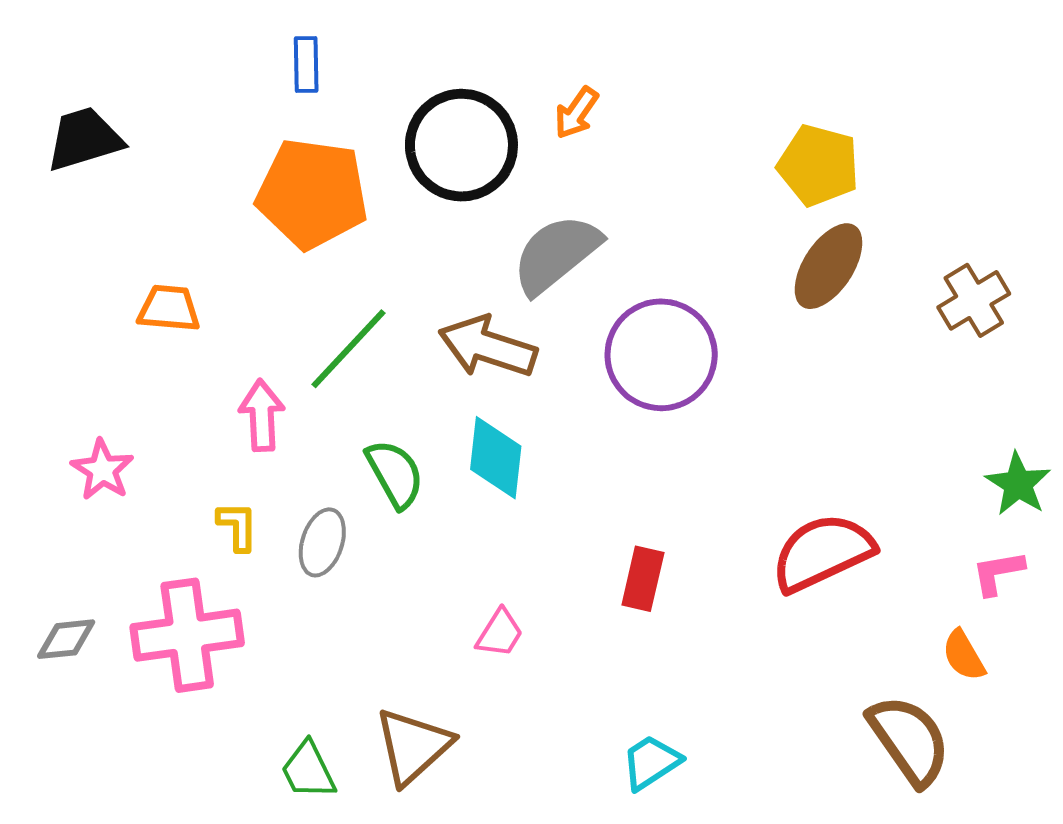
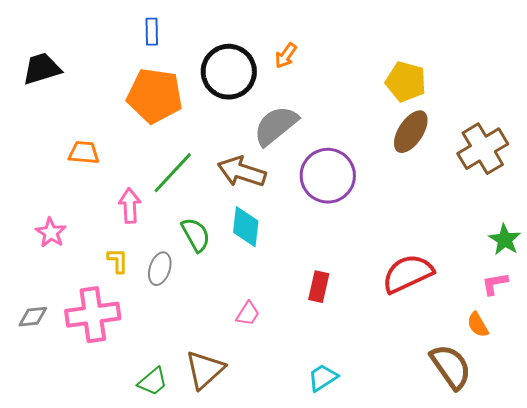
brown cross: (974, 300) -> (483, 149), size x1.4
green trapezoid: (308, 770) -> (153, 382), turned -104

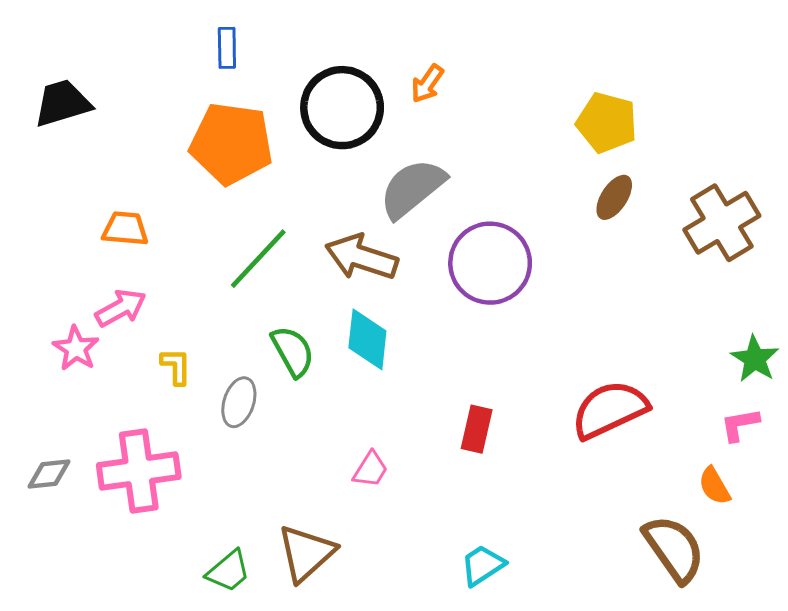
brown ellipse: (411, 132) -> (614, 197), size x0.7
pink arrow: (130, 206) -> (121, 308), moved, turned 64
yellow L-shape: (118, 261) -> (176, 366), moved

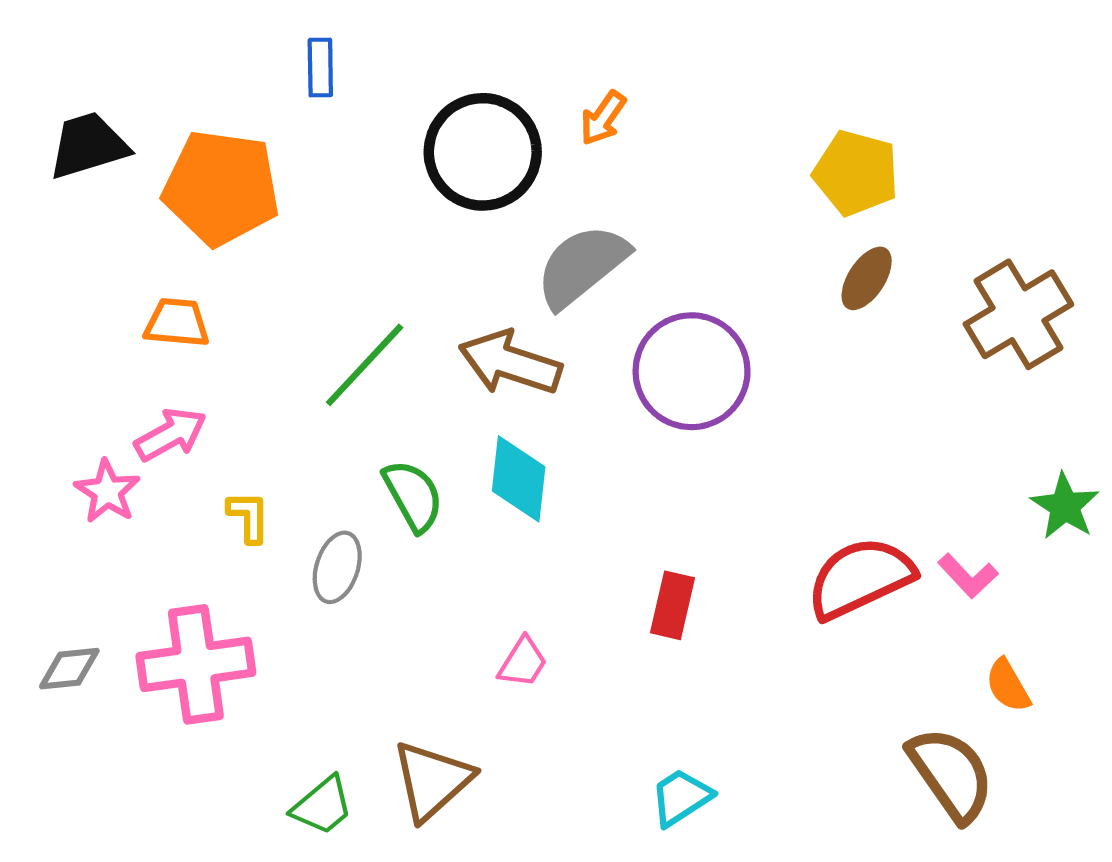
orange pentagon: (231, 143) -> (221, 188), moved
pink L-shape: (740, 425) -> (968, 576), moved, turned -123

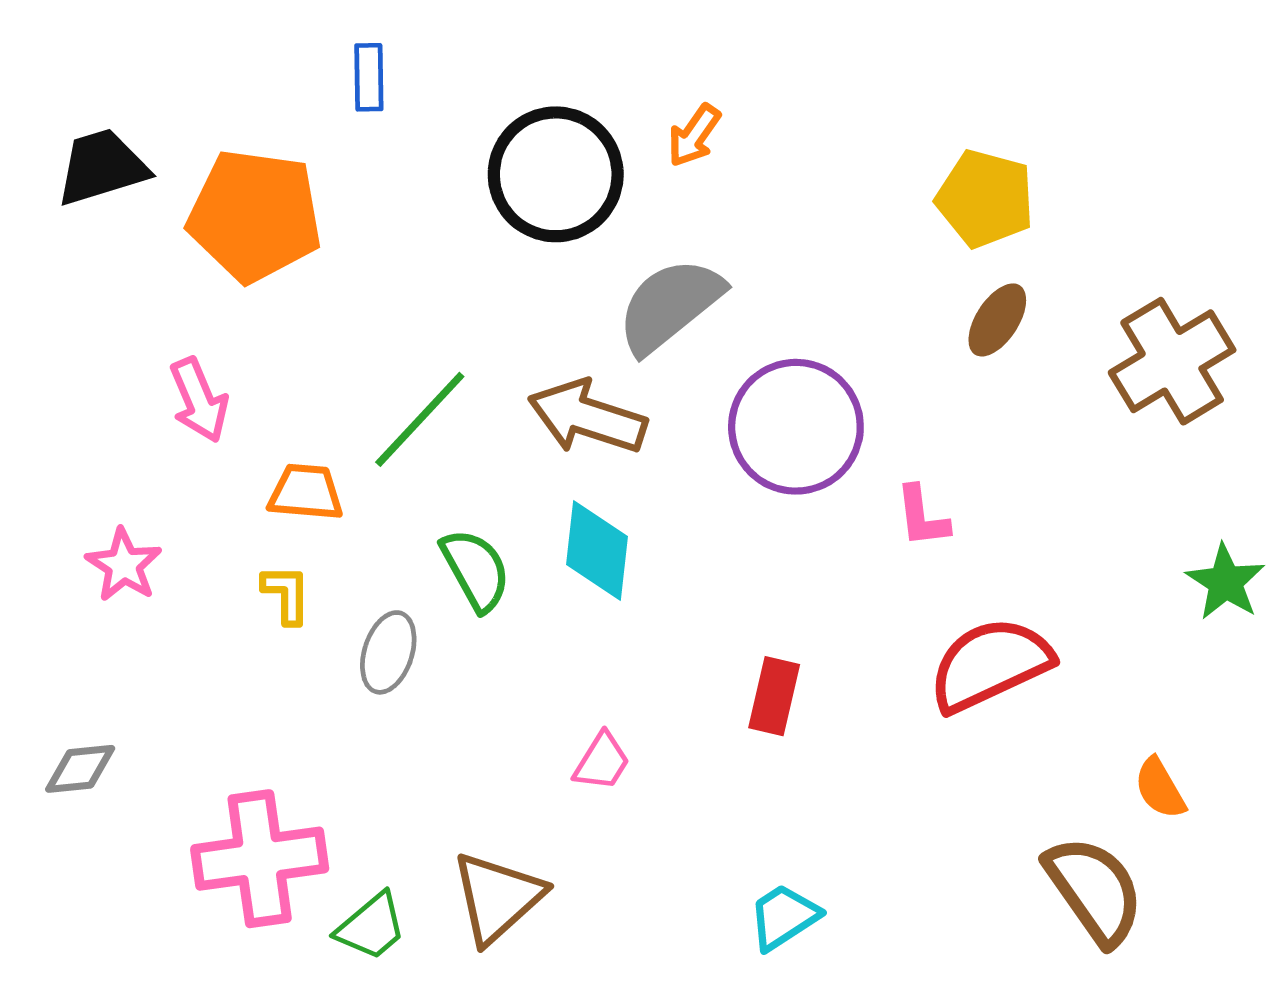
orange trapezoid: (177, 323) -> (306, 492), moved
pink arrow: (171, 435) -> (199, 400), moved, turned 96
pink L-shape: (968, 576) -> (922, 517), moved, turned 36
pink cross: (196, 664) -> (260, 859), moved

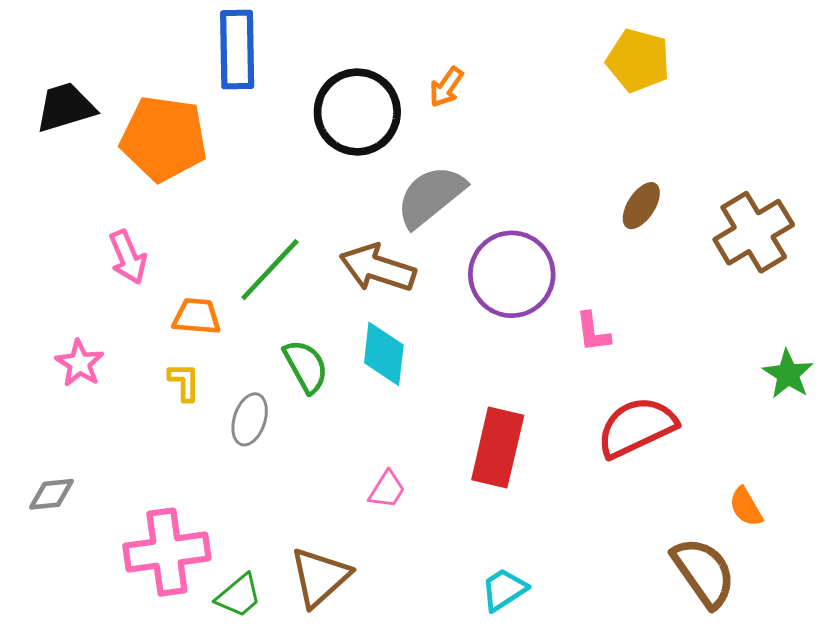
blue rectangle: (369, 77) -> (237, 50), size x1.8
yellow pentagon: (985, 199) -> (638, 61), moved
red rectangle: (774, 696) -> (498, 447), size x1.6

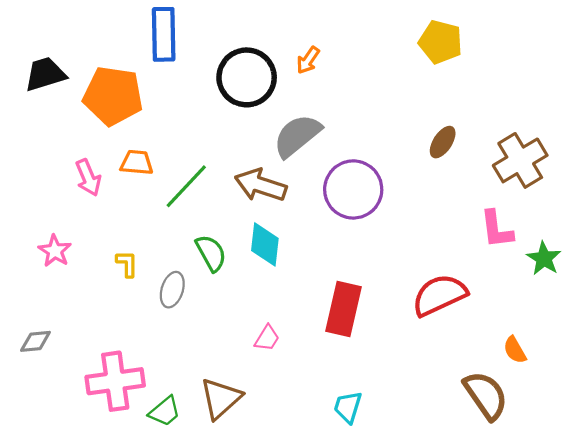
orange trapezoid: (197, 316) -> (137, 163), moved
pink L-shape: (593, 332) -> (496, 229), moved, size x1.4
cyan trapezoid: (504, 589) -> (348, 407), turned -40

